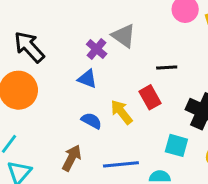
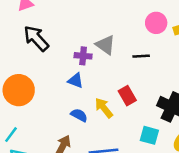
black arrow: (29, 47) -> (36, 38), moved
purple cross: (97, 49) -> (83, 56), turned -35
black line: (167, 68) -> (141, 56), moved

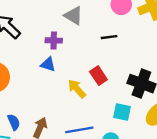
gray triangle: (105, 45) -> (73, 16), moved
blue semicircle: (79, 115) -> (14, 122), moved, turned 42

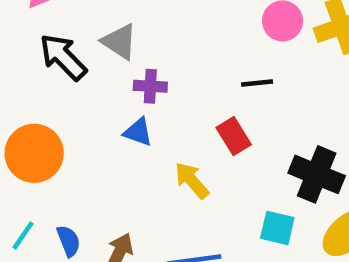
gray triangle: (73, 16) -> (119, 42), moved
red rectangle: (98, 76) -> (234, 136), moved

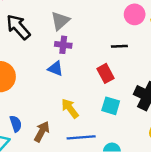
gray triangle: (119, 42) -> (60, 21), moved, turned 42
yellow arrow: (192, 180) -> (70, 108), moved
cyan square: (277, 228) -> (111, 106), moved

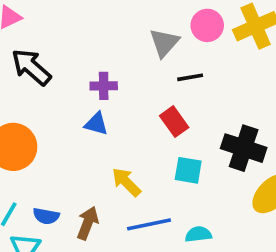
gray triangle: (60, 21) -> (164, 43), moved
blue semicircle: (16, 124) -> (46, 216), turned 126

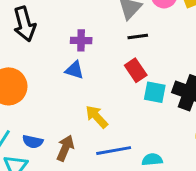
black arrow: (31, 67) -> (24, 24), turned -148
black line: (190, 77) -> (138, 36), moved
cyan square: (188, 170) -> (155, 92), moved

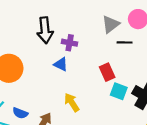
black arrow: (24, 24) -> (45, 30), moved
black line: (138, 36) -> (125, 42), moved

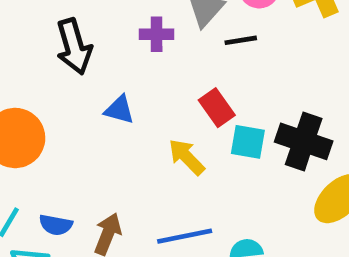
purple cross: (70, 43) -> (157, 34), moved
yellow arrow: (72, 102) -> (187, 157), moved

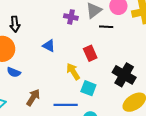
black arrow: (74, 47) -> (15, 24), moved, size x0.7
cyan square: (248, 142) -> (88, 88), moved
blue semicircle: (56, 225) -> (14, 72), moved

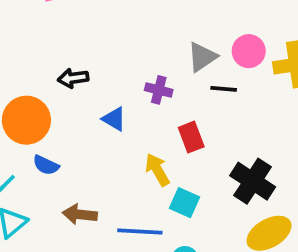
purple cross: (71, 17) -> (159, 90), moved
black arrow: (15, 24) -> (73, 78), moved, turned 84
brown arrow: (33, 97) -> (80, 214), turned -120

